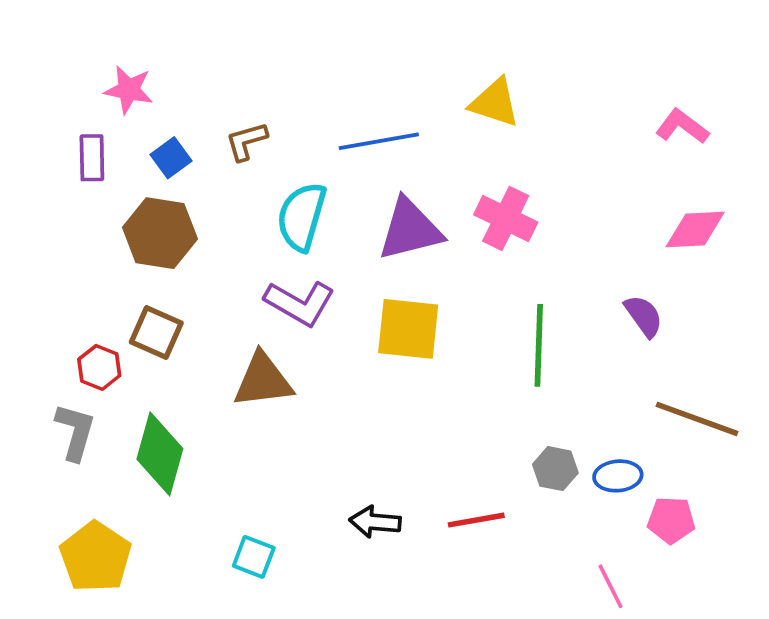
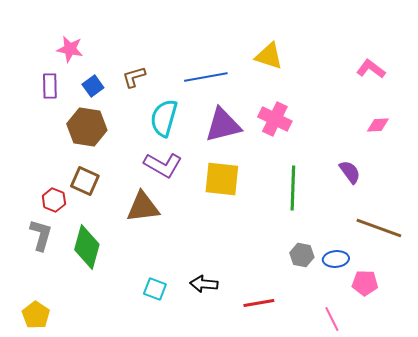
pink diamond: (695, 229) -> (378, 125), size x0.7
red line: (476, 520) -> (259, 303), moved
yellow pentagon: (96, 557) -> (36, 315), moved, size x0.7
cyan square: (254, 557) -> (155, 289), moved

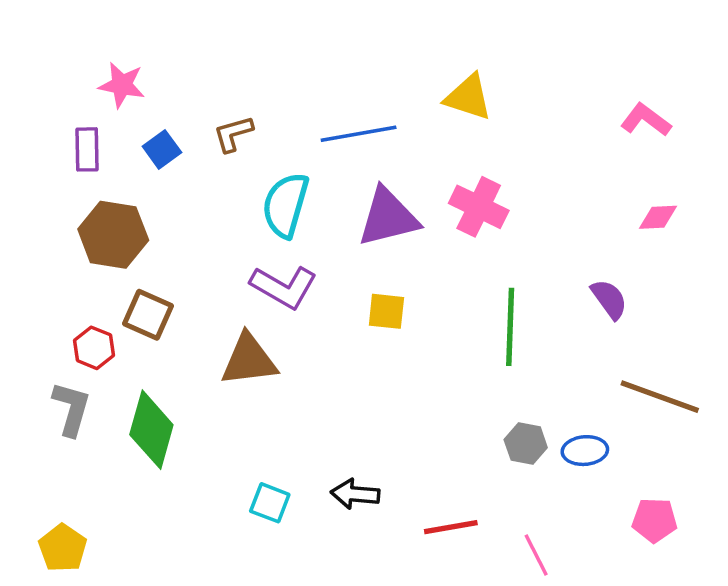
brown hexagon: (87, 127) -> (113, 235), moved
yellow square: (222, 179) -> (386, 311), size x0.6
pink pentagon: (365, 283) -> (655, 520), moved
pink line: (332, 319) -> (536, 555), moved

